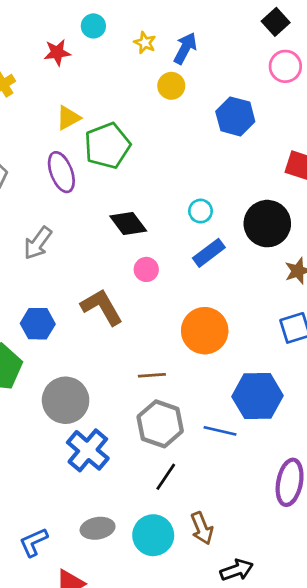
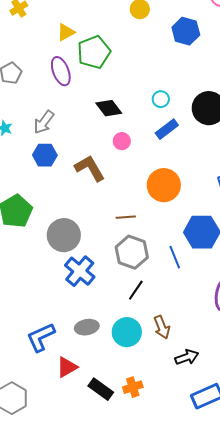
blue hexagon: (38, 324) -> (45, 155), moved
blue line: (220, 431) -> (175, 257), turned 55
blue L-shape: (34, 542) -> (41, 337), size x1.4

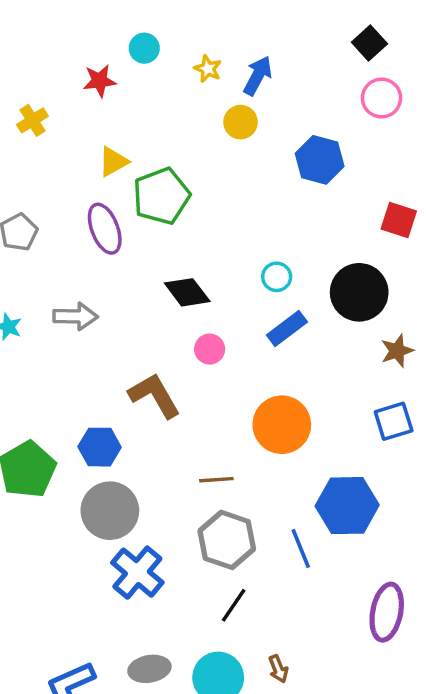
gray arrow: (44, 122) -> (75, 316), turned -125
blue hexagon: (45, 155) -> (100, 447), moved
brown arrow: (162, 327) -> (278, 669), size x0.7

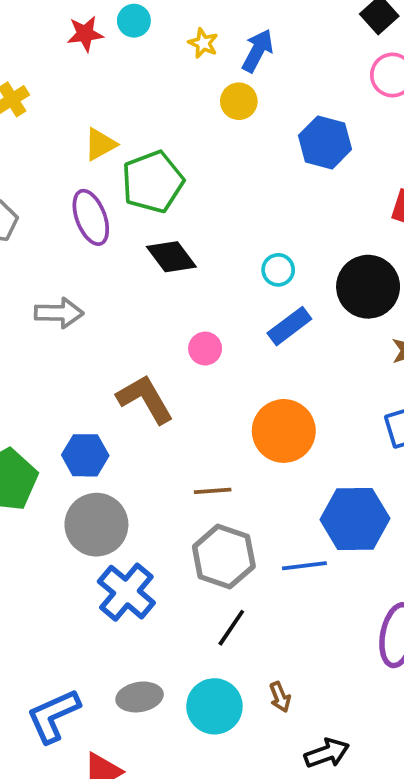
red star: (100, 81) -> (85, 34), moved
black diamond: (187, 292) -> (171, 257), moved
blue line: (301, 548) -> (304, 566), turned -75

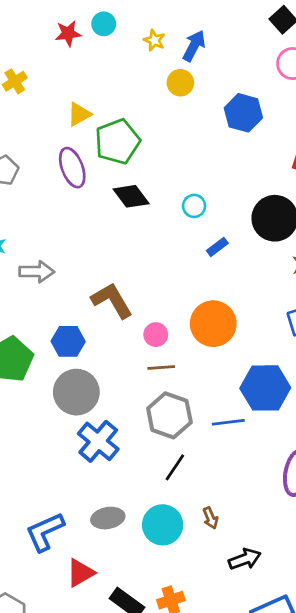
cyan circle: (278, 270) -> (194, 206), moved
gray arrow: (59, 313) -> (37, 272), moved
blue rectangle: (289, 326) -> (217, 247), size x0.7
pink circle: (205, 349) -> (156, 335), moved

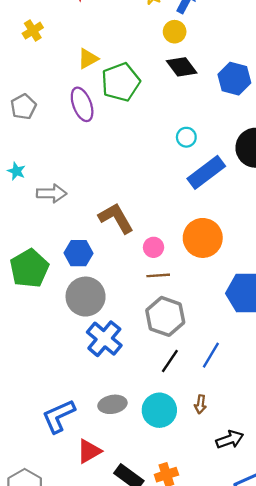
blue hexagon: (243, 113) -> (234, 79), moved
black diamond: (131, 196) -> (182, 67), moved
blue rectangle: (217, 247) -> (206, 172), size x2.0
blue line: (228, 422) -> (211, 355), moved, turned -52
brown arrow: (210, 518) -> (200, 404), turned 30

